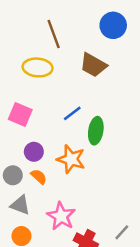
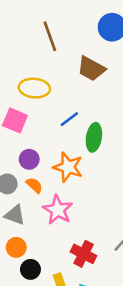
yellow ellipse: (38, 67) -> (34, 88), moved
pink star: (61, 216) -> (58, 210), moved

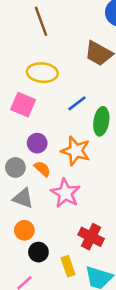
brown line: (50, 36) -> (41, 21), moved

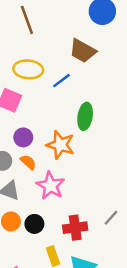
blue line: (77, 103) -> (62, 81), moved
red cross: (91, 237) -> (75, 228), turned -35
black circle: (38, 252) -> (34, 224), moved

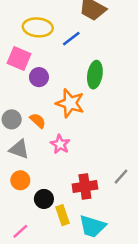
purple circle: (23, 137) -> (39, 77), moved
pink star: (50, 186) -> (60, 144), size x0.7
black circle: (34, 224) -> (44, 199), moved

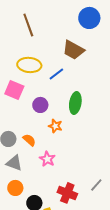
purple circle: (39, 77) -> (40, 105), moved
orange star: (70, 103) -> (55, 126), size x0.6
red cross: (85, 187) -> (67, 193), turned 30

